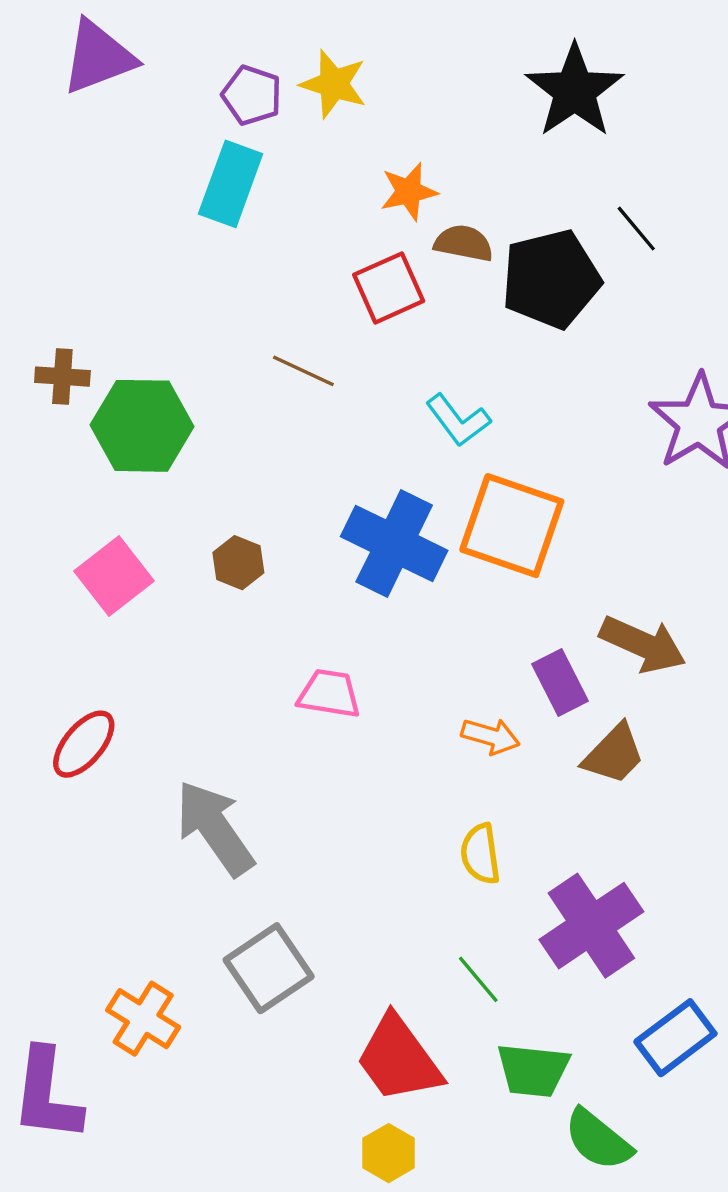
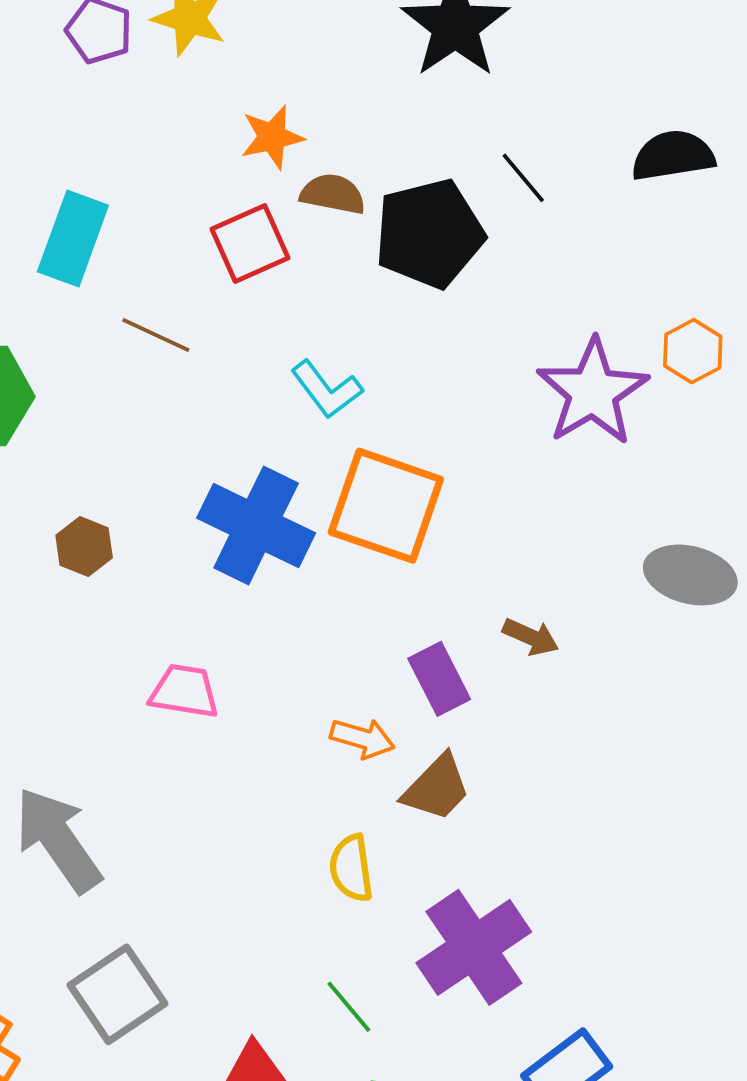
cyan rectangle: (231, 184) -> (73, 238), moved
brown arrow: (643, 644) -> (531, 637), size x0.6
brown trapezoid: (614, 754) -> (437, 788), moved

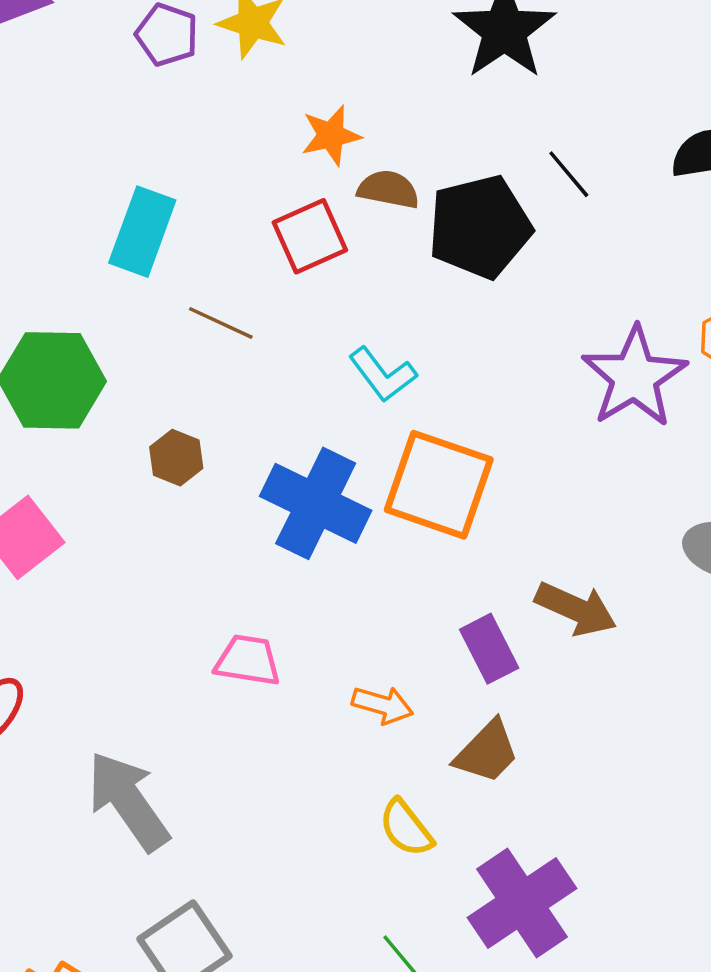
brown hexagon: (84, 547) -> (176, 458), moved
brown arrow: (531, 637) -> (576, 609), size x1.5
orange arrow: (362, 738) -> (383, 705), moved
yellow semicircle: (351, 868) -> (406, 828), turned -30

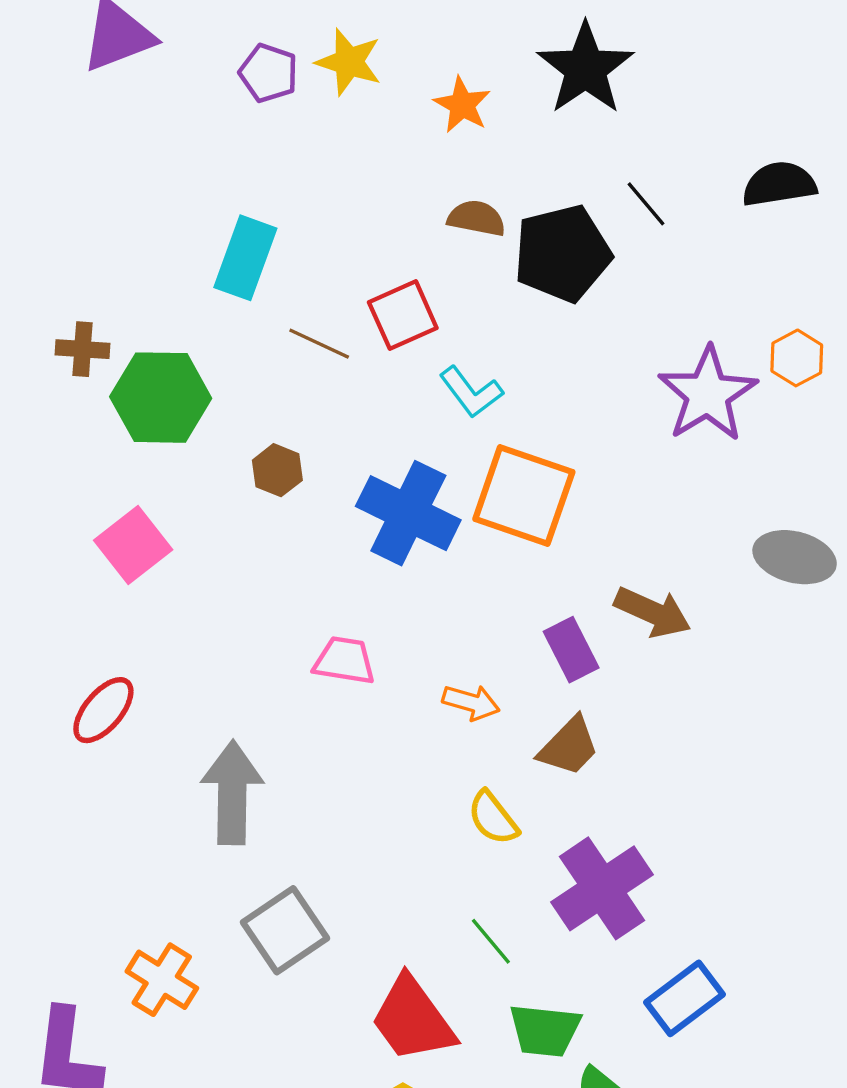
orange star: (331, 135) -> (462, 105), moved, turned -30
red square: (310, 236) -> (403, 315), moved
gray arrow: (128, 801) -> (232, 793), turned 36

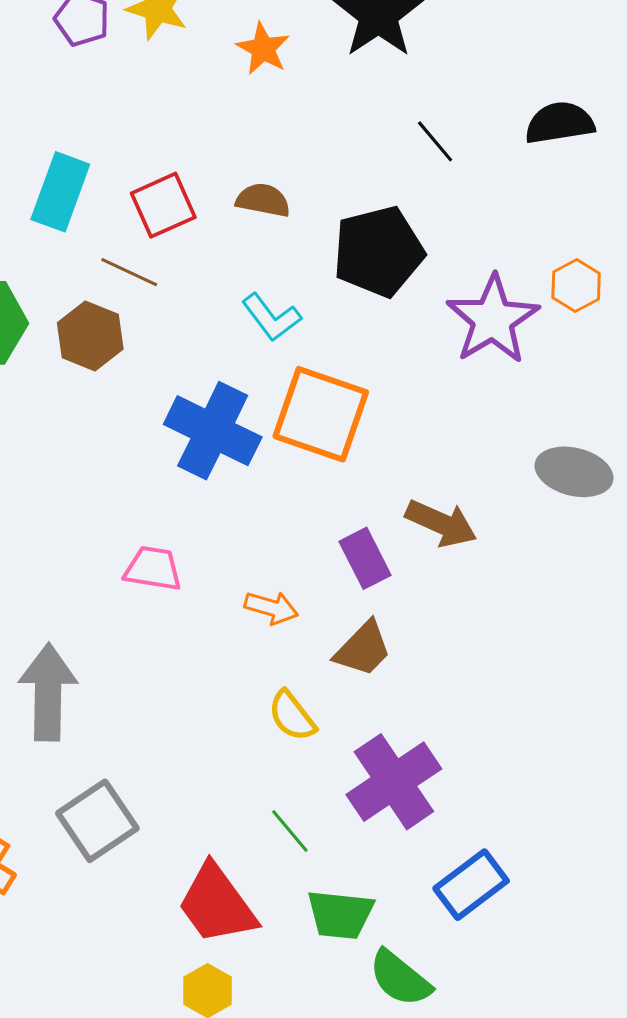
brown semicircle: (477, 218) -> (263, 200), moved
black pentagon: (562, 253) -> (378, 252), moved
red square: (403, 315) -> (163, 205), moved
brown hexagon: (277, 470) -> (90, 336), moved, size x1.4

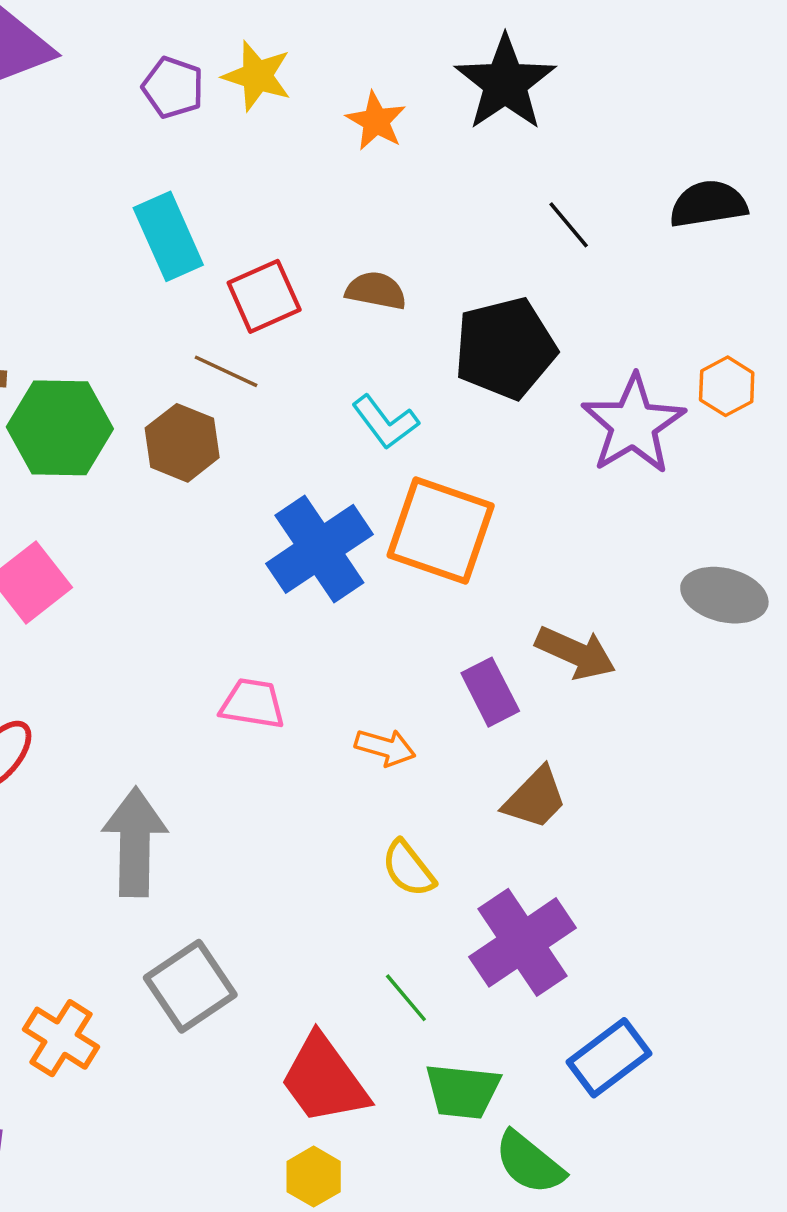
cyan rectangle: (60, 192) -> (168, 236), moved, turned -44
blue cross: (213, 431) -> (319, 549), turned 30
brown trapezoid: (363, 649) -> (535, 798), moved

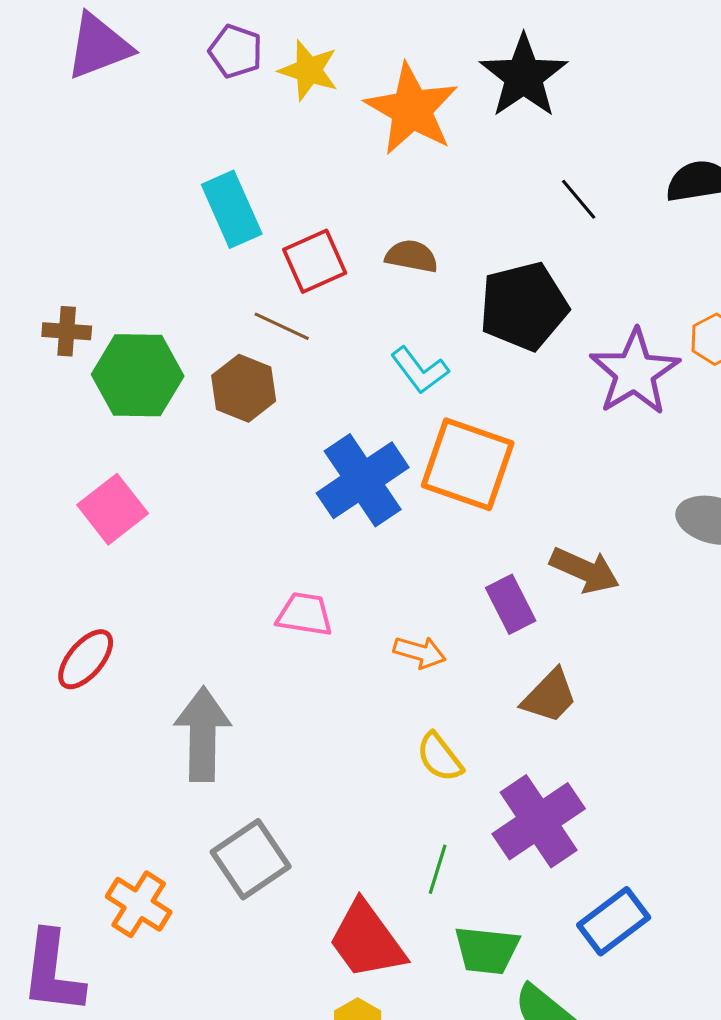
purple pentagon: (173, 88) -> (236, 51), moved
orange star: (376, 121) -> (412, 109), size x1.8
green line: (406, 998) -> (438, 869), turned 57

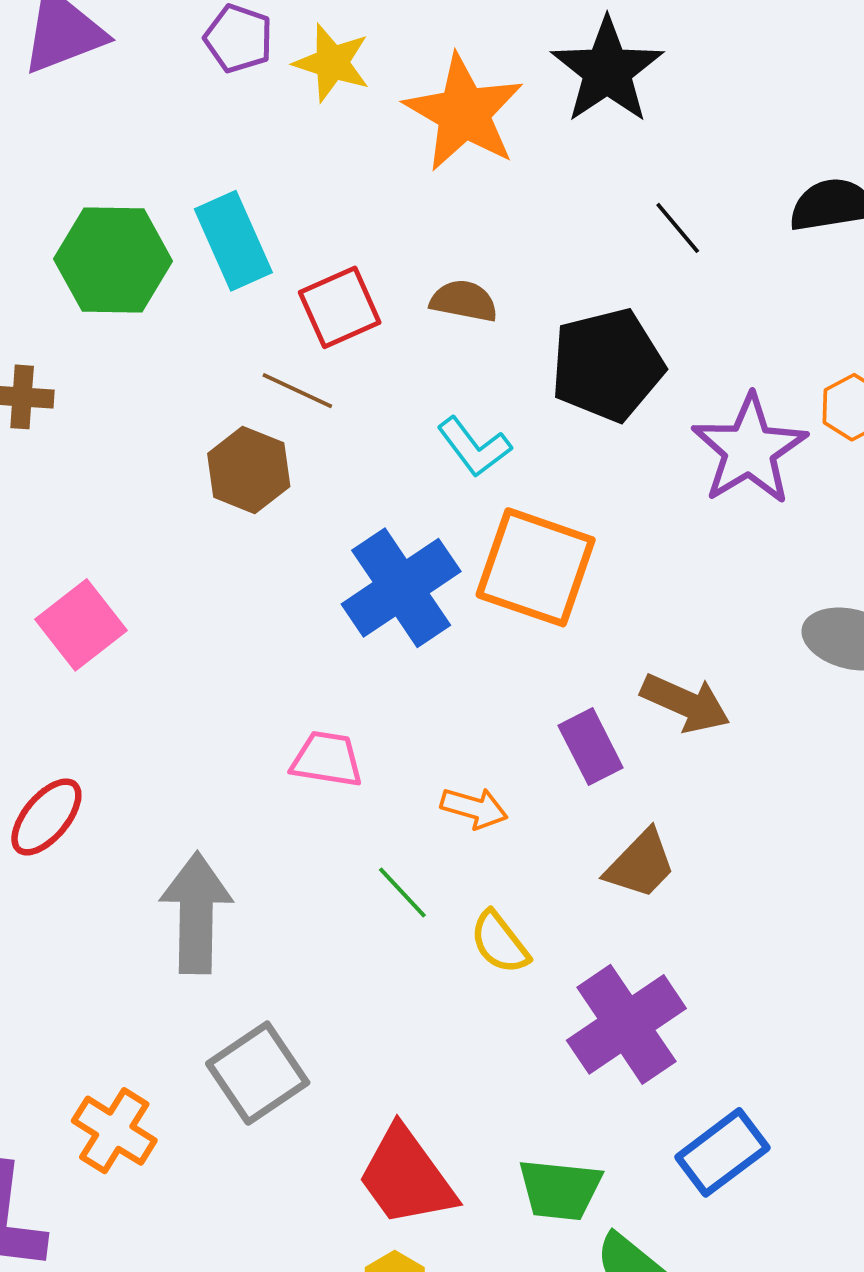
green hexagon: (138, 375) -> (113, 260), moved
green line: (438, 869) -> (402, 893), moved, turned -60

